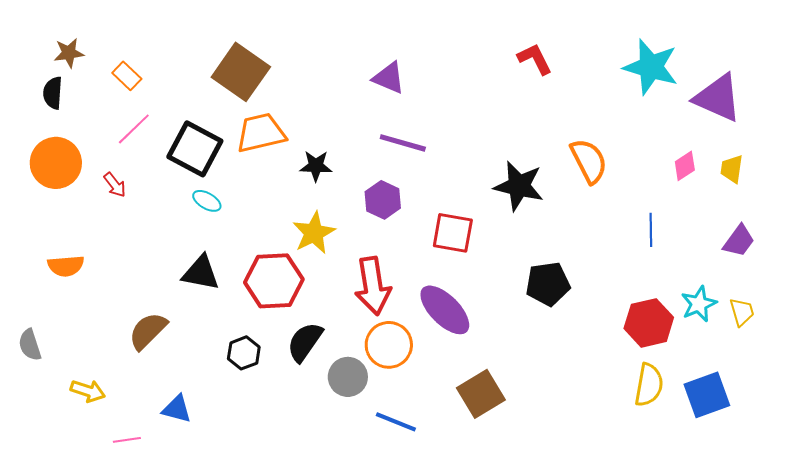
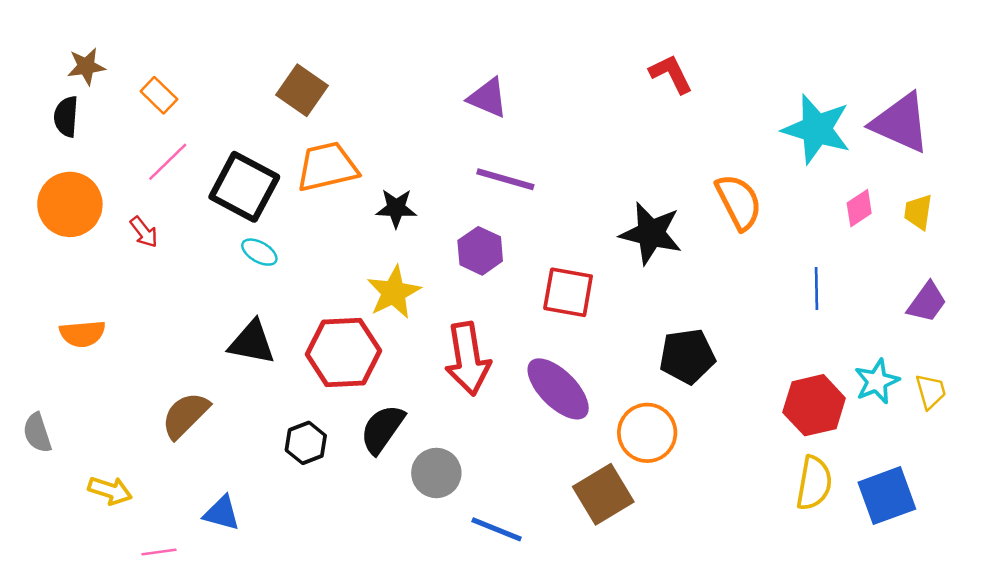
cyan star: (651, 67) -> (817, 129), moved
brown square: (241, 72) -> (302, 90), size x0.7
orange circle: (389, 345) -> (647, 433), moved

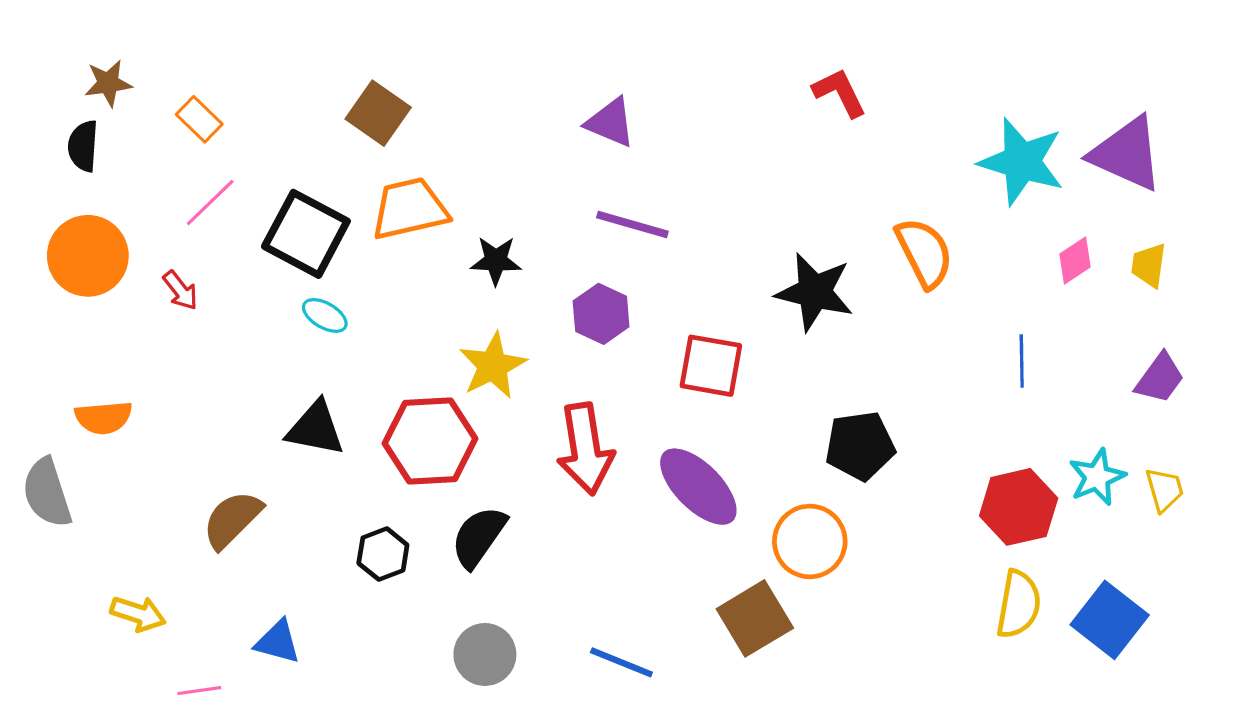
gray semicircle: (37, 433) -> (47, 493), moved, size x1.4
gray circle: (436, 473) -> (485, 654), moved
blue square: (887, 496) -> (1110, 620), turned -32

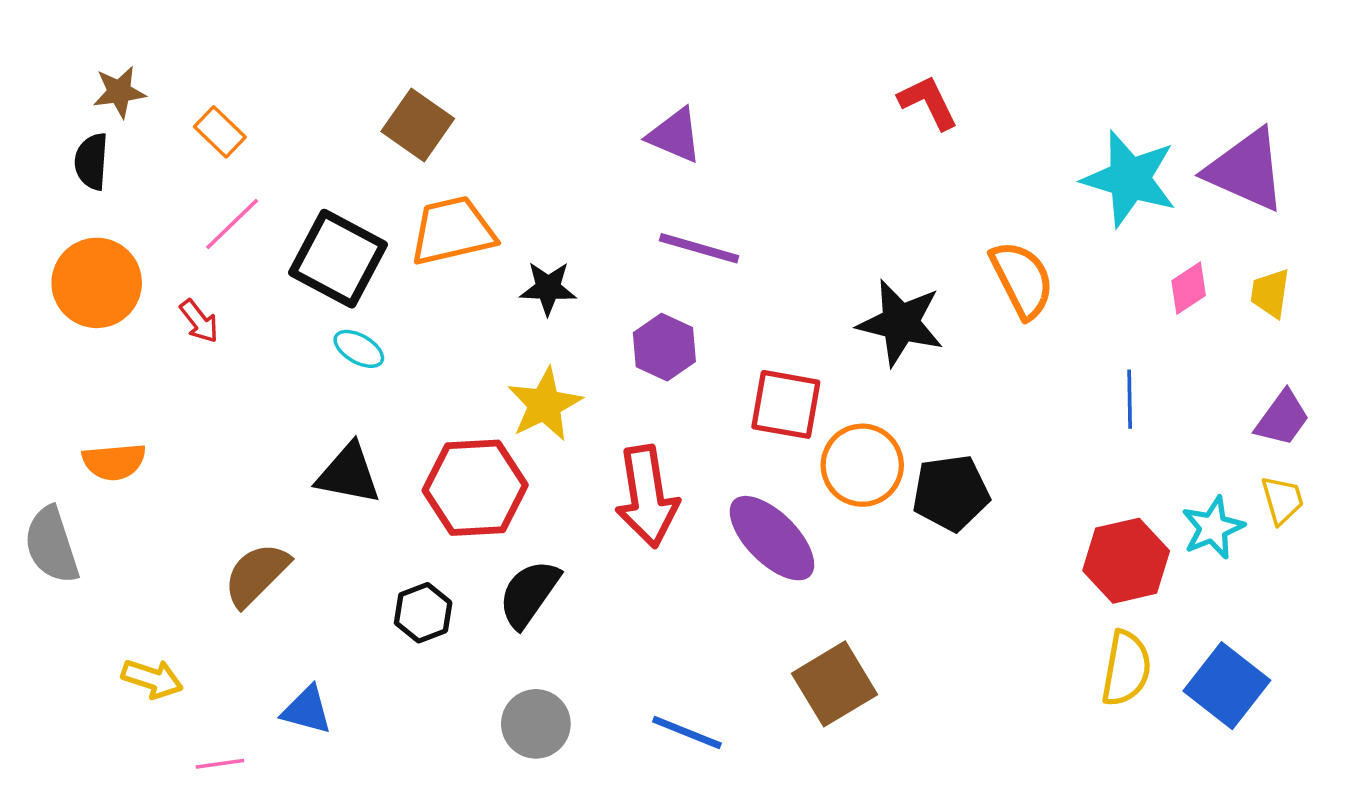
yellow trapezoid: (1164, 490) -> (1282, 500), moved
orange circle: (810, 541) -> (862, 465), moved

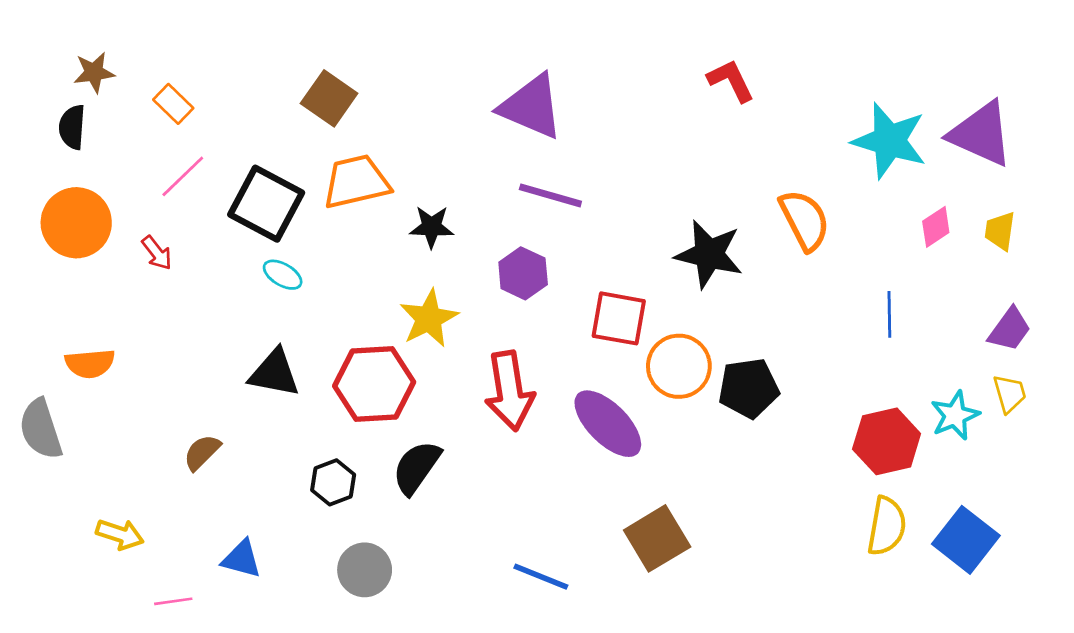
purple triangle: (675, 135) -> (531, 107), size x1.5
brown semicircle: (256, 575) -> (202, 452), size x0.7
gray circle: (536, 724) -> (365, 570), moved

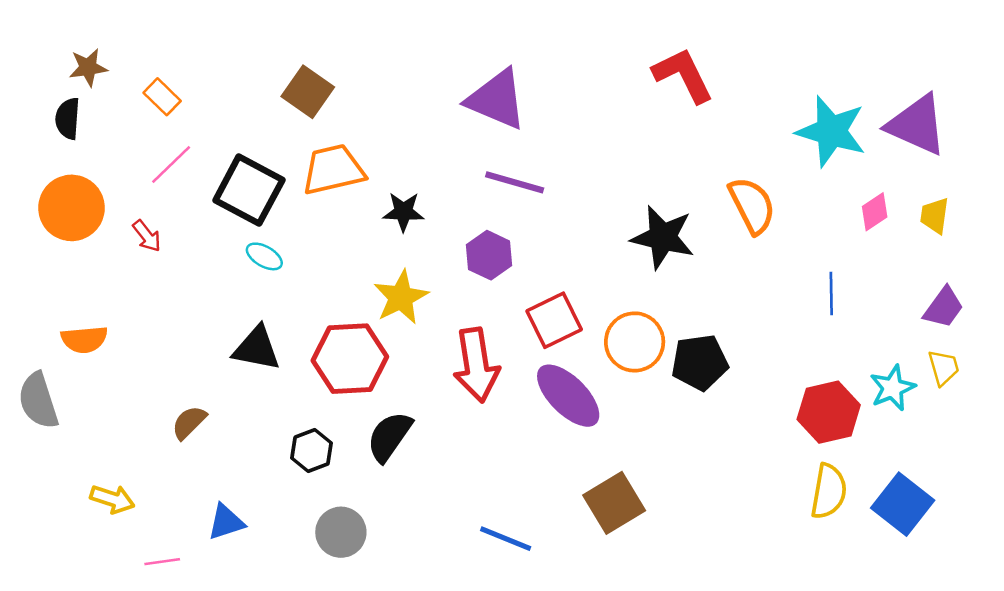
red L-shape: (731, 81) -> (683, 75), size x1.4
red square: (619, 318) -> (554, 320), moved, turned -36
blue triangle: (242, 559) -> (226, 522), turned -33

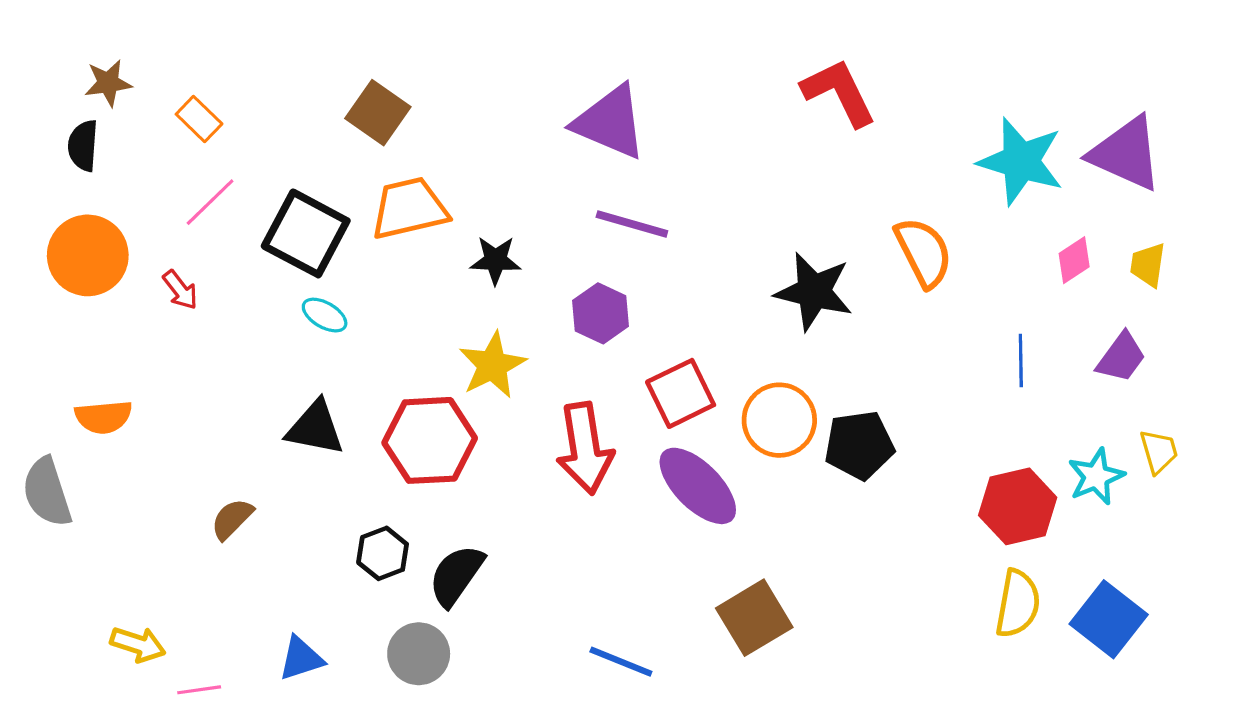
purple trapezoid: (944, 308) -> (1121, 357), moved
black semicircle: (389, 436) -> (456, 575), moved
yellow arrow: (112, 499) -> (138, 644), moved
blue triangle: (226, 522) -> (301, 658), moved

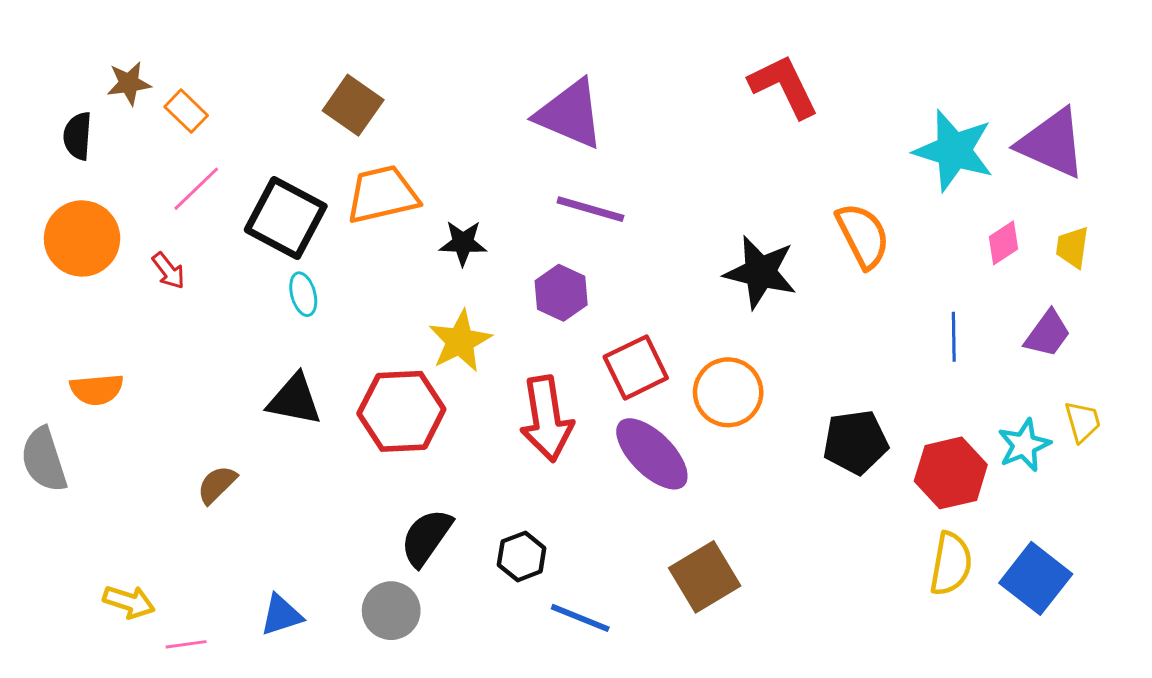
brown star: (108, 83) -> (129, 83), moved
cyan ellipse: (325, 315) -> (303, 294), turned 45
black pentagon: (859, 445) -> (856, 442), moved
black hexagon: (383, 553) -> (522, 556), moved

